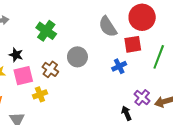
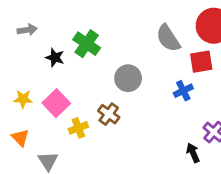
black star: (16, 55) -> (55, 57), moved
brown cross: (50, 69) -> (109, 114), moved
pink square: (23, 76) -> (56, 103), turned -30

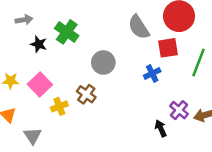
gray arrow: (27, 30) -> (24, 20), moved

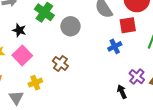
black star: (39, 44) -> (19, 30), moved
gray circle: (103, 62) -> (70, 26), moved
yellow cross: (59, 106) -> (35, 83), moved

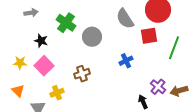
blue cross: (115, 46) -> (126, 61), moved
brown cross: (60, 63) -> (82, 74), turned 35

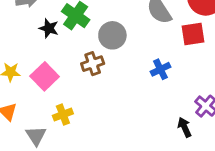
black star: (41, 41) -> (49, 28), moved
brown cross: (82, 74) -> (93, 64), moved

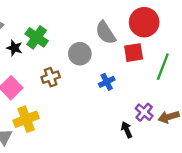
gray circle: (112, 35) -> (80, 54), moved
yellow cross: (63, 115) -> (26, 119), size x1.5

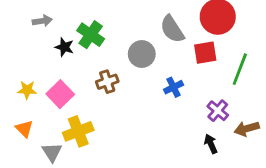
purple cross: (144, 112) -> (218, 111), moved
black arrow: (127, 130) -> (211, 144), moved

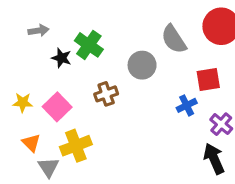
red square: (205, 53) -> (208, 80), moved
blue cross: (174, 87) -> (187, 105), moved
orange triangle: (24, 129) -> (31, 143), moved
black arrow: (211, 144) -> (214, 159), size x1.5

